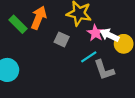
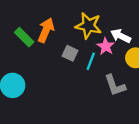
white arrow: (109, 35) -> (121, 36), moved
cyan line: (89, 57) -> (91, 61), moved, turned -35

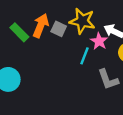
gray square: (70, 53) -> (59, 29), moved

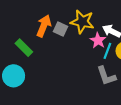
green rectangle: (19, 32) -> (24, 48), moved
cyan line: (85, 56) -> (107, 51), moved

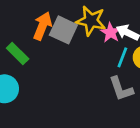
gray square: (60, 29) -> (63, 30), size x1.5
pink star: (98, 40) -> (111, 33), moved

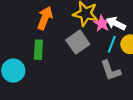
gray square: (63, 30) -> (78, 42), moved, turned 30
green rectangle: (18, 53) -> (38, 50), moved, turned 48

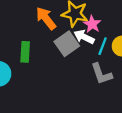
orange arrow: (45, 18) -> (46, 18), moved, turned -60
white arrow: (116, 23) -> (84, 37), moved

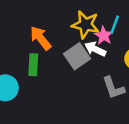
orange arrow: (46, 18) -> (41, 38), moved
cyan line: (103, 46) -> (115, 25), moved

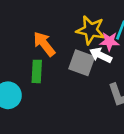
pink star: (104, 36) -> (109, 41), turned -30
gray square: (77, 56) -> (82, 63), turned -35

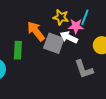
yellow star: (91, 30) -> (61, 17), size x0.7
orange arrow: (44, 44) -> (36, 31), moved

